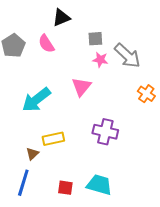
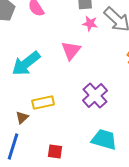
purple cross: (105, 132) -> (95, 96), turned 35
cyan trapezoid: (99, 185) -> (104, 140), moved

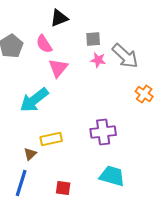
pink triangle: (71, 51) -> (58, 68), moved
purple cross: (95, 96) -> (103, 132), turned 35

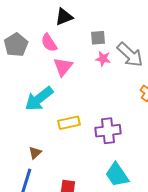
yellow rectangle: (51, 139) -> (69, 123), moved
cyan trapezoid: (112, 176) -> (117, 175), turned -140

